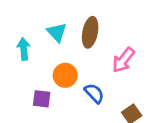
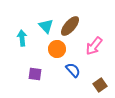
brown ellipse: (90, 32) -> (70, 26), turned 30
orange circle: (65, 75) -> (57, 49), moved

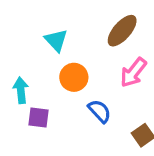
brown ellipse: (70, 26) -> (122, 31), moved
cyan arrow: (22, 38) -> (21, 90), moved

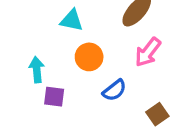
cyan triangle: (56, 40) -> (72, 20), turned -35
blue semicircle: (100, 111) -> (114, 90), turned 95

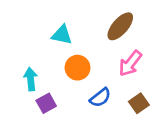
purple square: (54, 97) -> (46, 103), turned -36
brown square: (157, 114) -> (139, 103), moved

